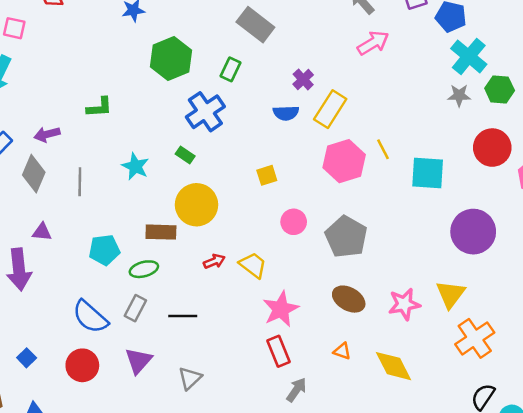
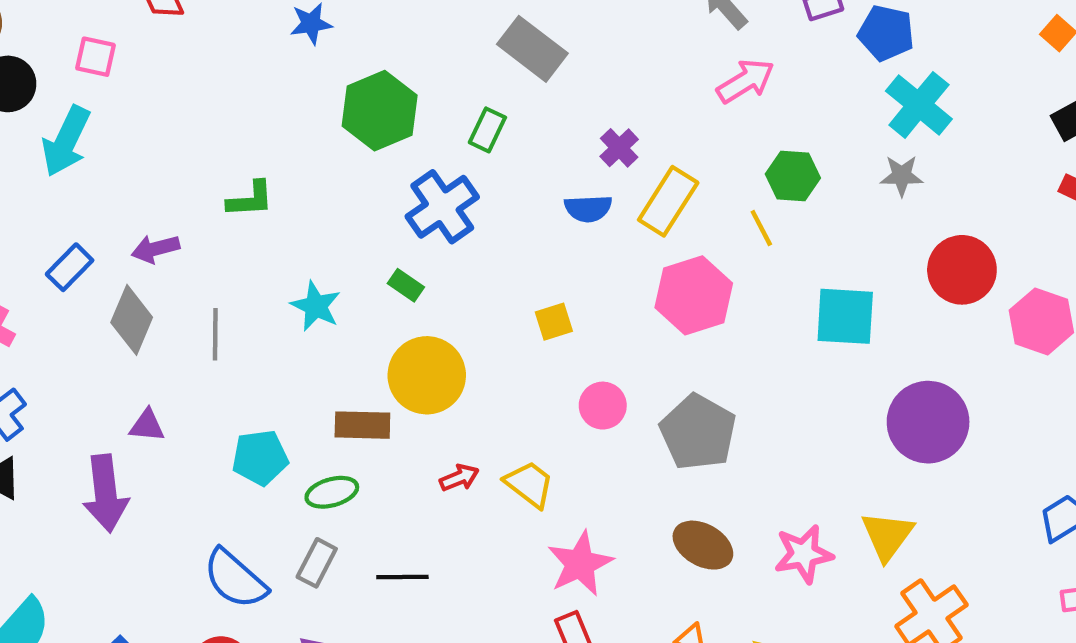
green hexagon: (500, 89) -> (793, 176), moved
yellow line: (383, 149) -> (761, 228), moved

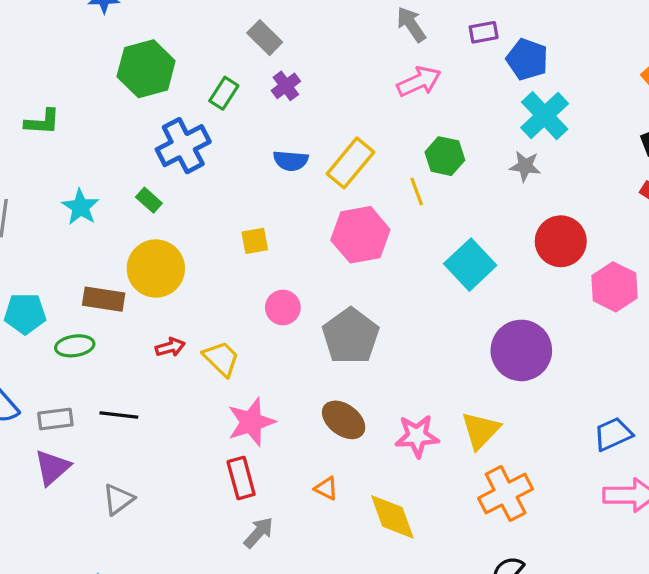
gray rectangle: (532, 49) -> (265, 38), size x0.7
purple cross: (619, 148) -> (286, 86), moved
cyan square: (845, 316) -> (470, 265), turned 36
gray rectangle: (317, 563) -> (55, 419), moved, turned 48

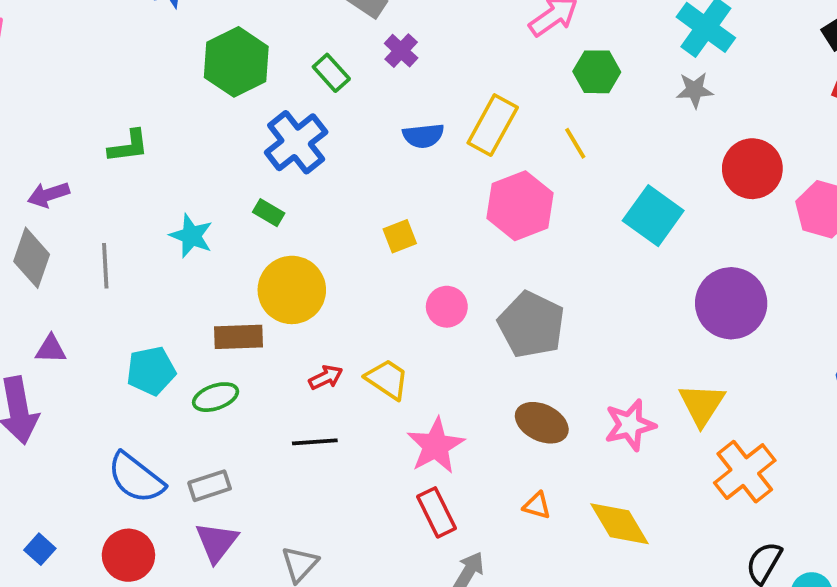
green rectangle: (224, 93) -> (331, 73), turned -64
green hexagon: (445, 156) -> (597, 72), moved
black line: (119, 415) -> (315, 442), moved

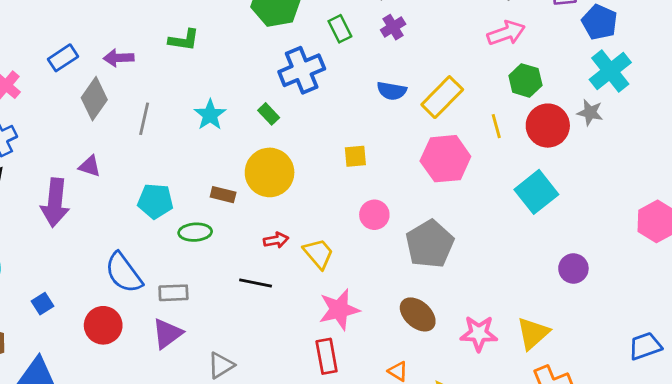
red circle: (752, 169) -> (548, 126), moved
purple circle: (731, 303) -> (573, 268), size x0.6
brown rectangle: (238, 337) -> (223, 195), size x0.7

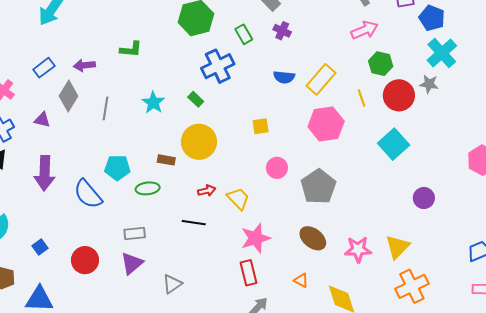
purple cross: (393, 27) -> (282, 31), turned -30
purple triangle: (90, 166) -> (42, 120), moved
blue semicircle: (124, 273) -> (88, 194), moved

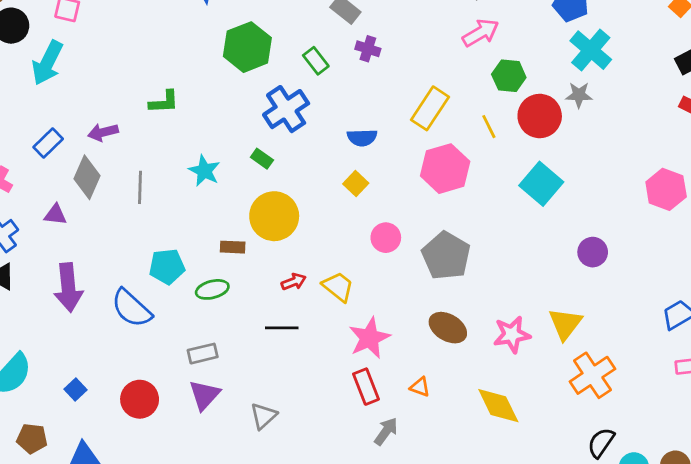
blue semicircle: (284, 77) -> (362, 138), moved
yellow square: (261, 126) -> (356, 184), turned -30
orange triangle: (301, 280) -> (420, 387), moved

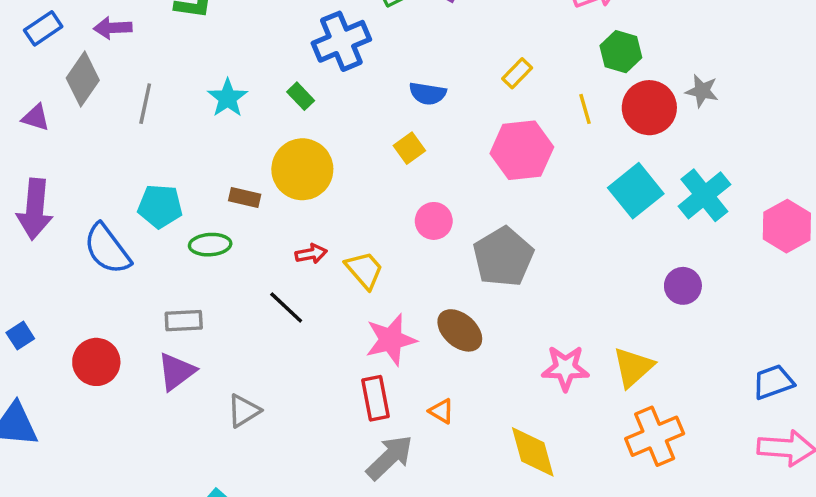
cyan cross: (591, 50) -> (704, 195), moved
yellow rectangle: (430, 108) -> (517, 73), size x0.6
black line: (282, 328) -> (286, 307), turned 32
brown ellipse: (448, 328) -> (460, 330), moved
gray arrow: (386, 431) -> (390, 457), size x1.4

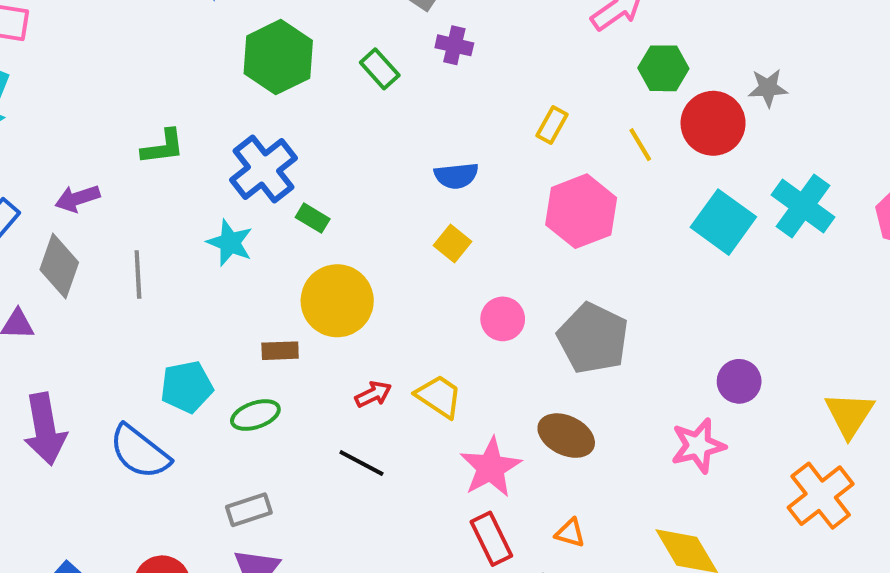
blue cross: (341, 41) -> (264, 169), moved
purple circle: (683, 286) -> (739, 381), moved
yellow triangle: (633, 367) -> (849, 415), moved

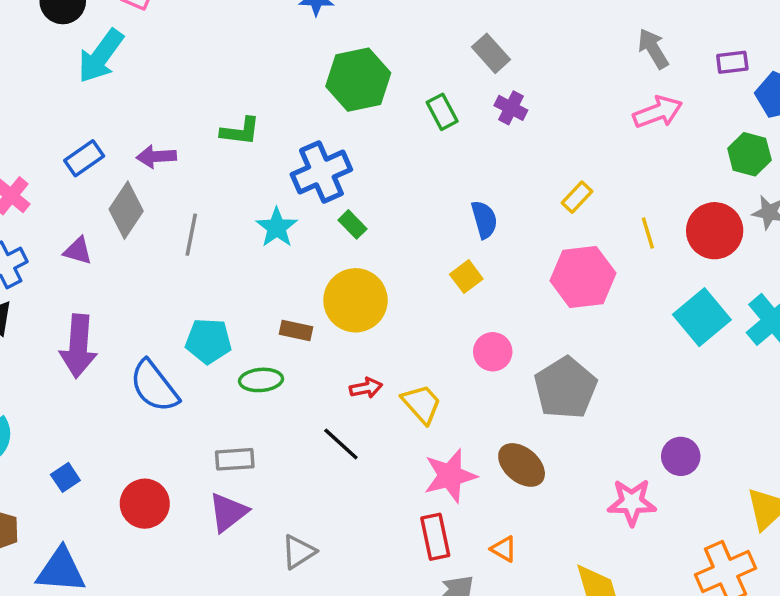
green hexagon: (663, 68) -> (749, 154), moved
blue semicircle: (456, 176) -> (484, 220), turned -114

